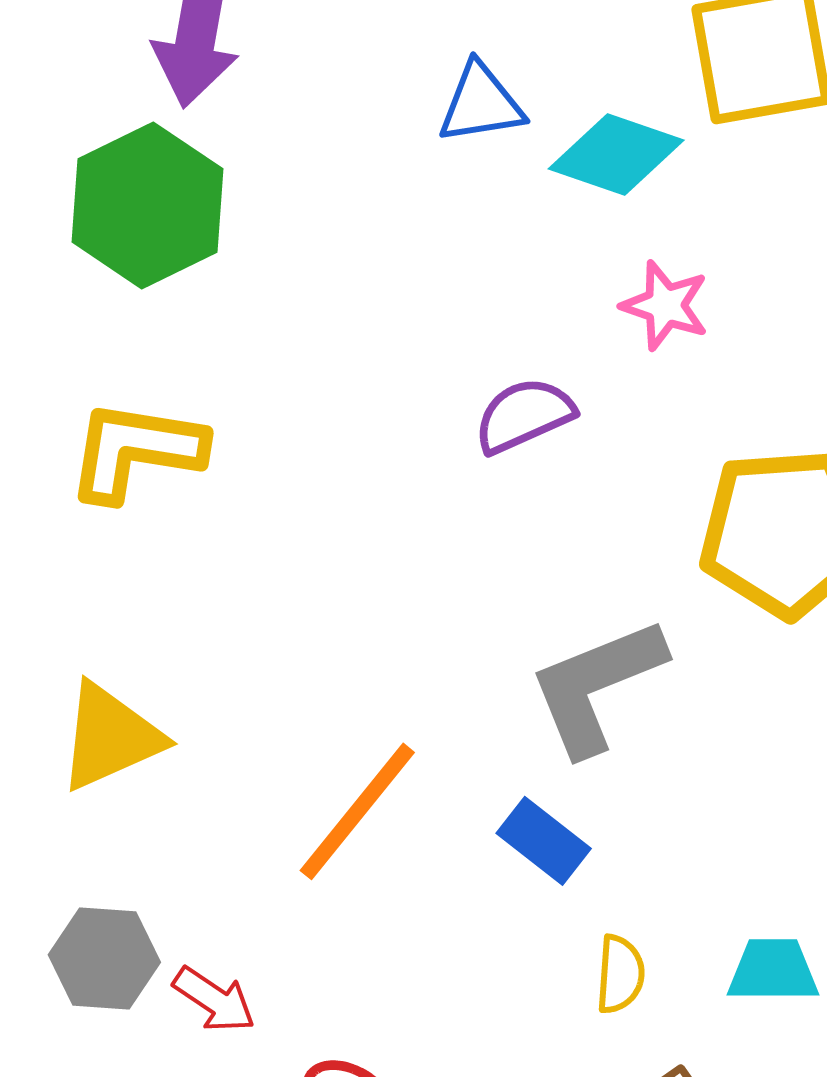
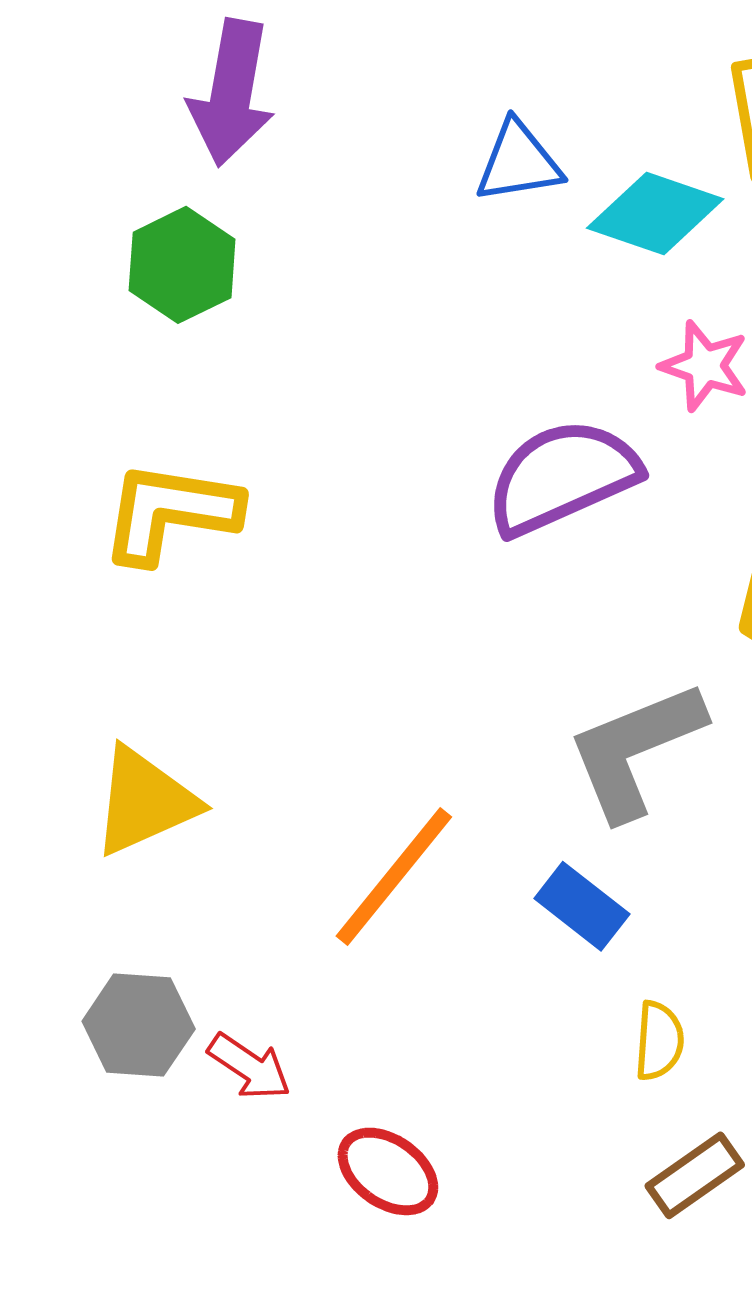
green hexagon: (147, 205) -> (182, 265), size x0.7
purple semicircle: (524, 415) -> (562, 477), size x1.5

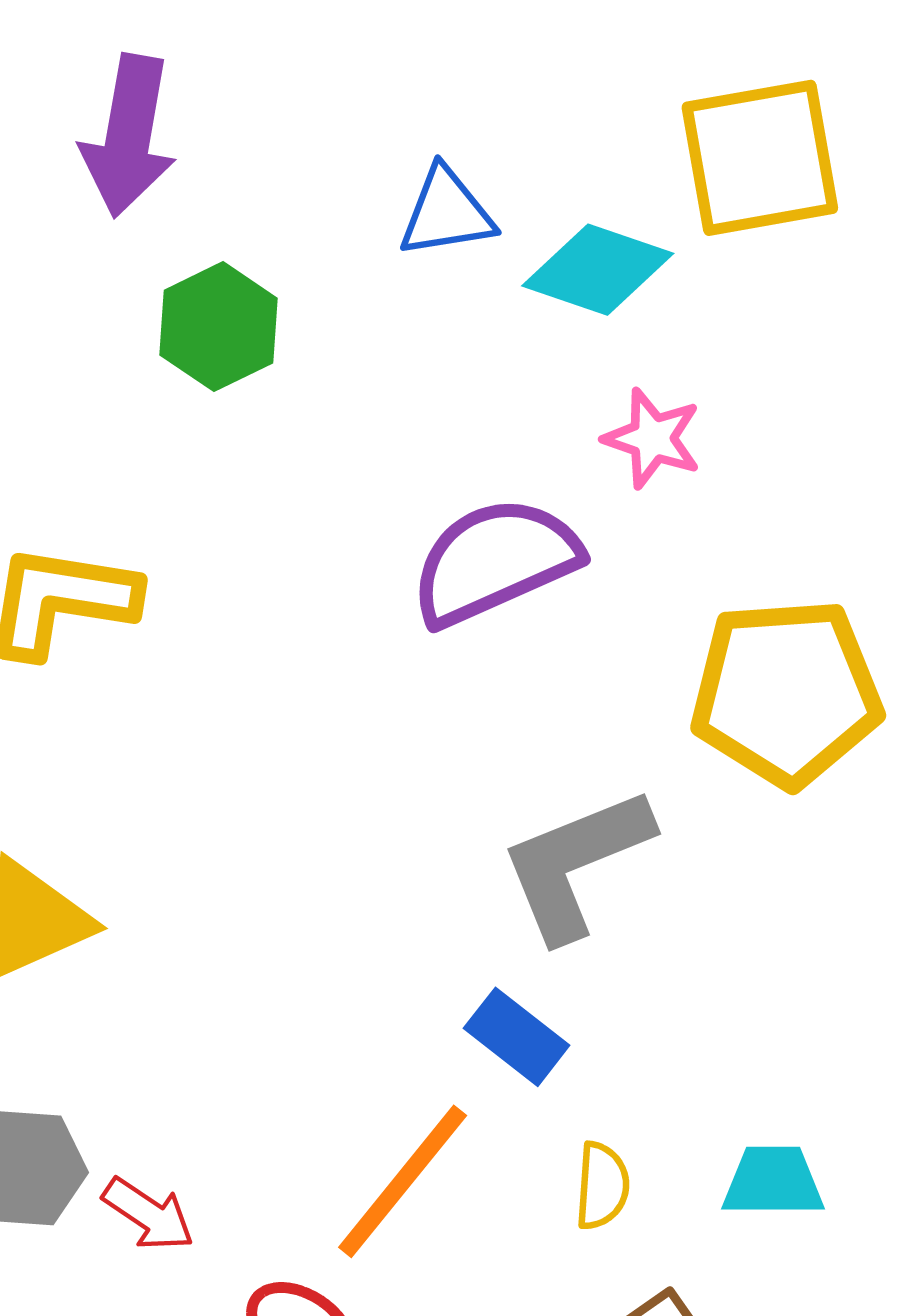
green hexagon: (182, 265) -> (218, 327), moved
orange line: (394, 877) -> (403, 1181), moved

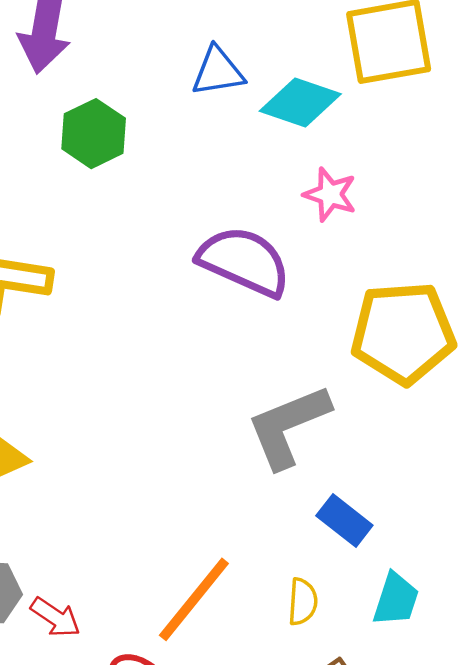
purple semicircle: (495, 561) -> (244, 261), turned 48
blue rectangle: (517, 1037) -> (344, 520), moved
cyan trapezoid: (773, 1181) -> (396, 599), turned 108

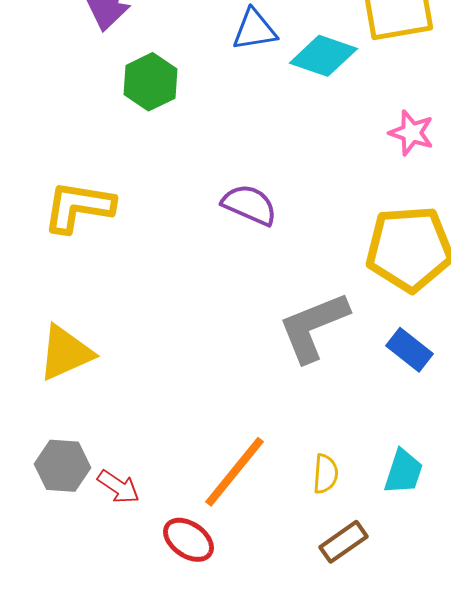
pink star: (330, 194) -> (411, 133), moved
purple semicircle: (244, 261) -> (249, 205), moved, size x0.7
blue rectangle: (344, 520) -> (409, 350), moved

